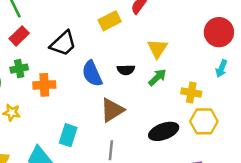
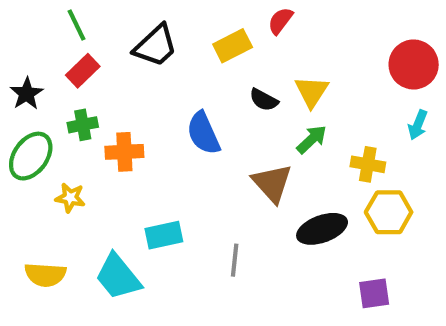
black trapezoid: (63, 43) -> (156, 46), moved
black semicircle: (126, 70) -> (264, 100), moved, turned 30
brown triangle: (112, 110) -> (272, 183), moved, turned -40
cyan rectangle: (68, 135) -> (164, 235), turned 60

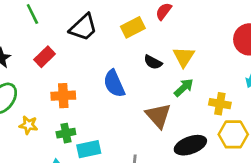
red rectangle: (83, 71) -> (45, 57), moved
green cross: (83, 125) -> (66, 133), moved

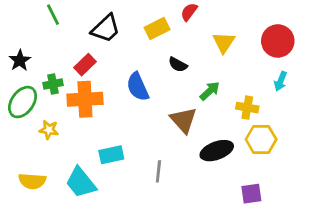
red rectangle: (45, 57) -> (85, 65), moved
yellow triangle: (184, 57) -> (224, 42), moved
orange cross: (63, 96) -> (85, 99), size x1.4
green cross: (66, 133) -> (53, 84), moved

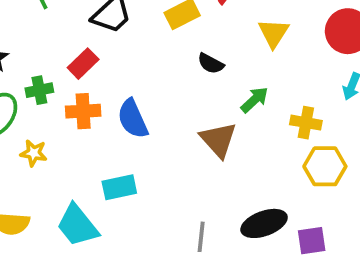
blue semicircle: (138, 87) -> (133, 119), moved
orange cross: (85, 99) -> (83, 111), size x0.7
black ellipse: (217, 151) -> (264, 223), moved
gray line: (158, 171) -> (201, 237), moved

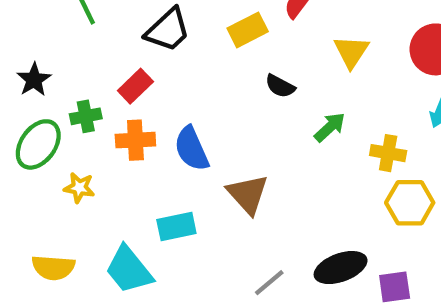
brown triangle: (218, 140) -> (248, 194), moved
gray line: (201, 237) -> (269, 283), turned 44

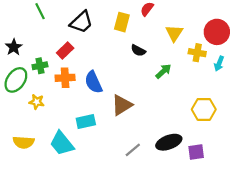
yellow rectangle: (248, 30) -> (122, 22), turned -48
yellow cross: (388, 153) -> (197, 53), moved
brown triangle: (248, 194) -> (122, 105), turned 40

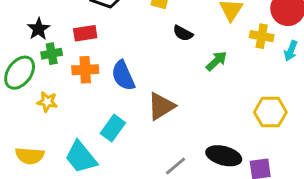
black star: (14, 47) -> (39, 29), moved
red rectangle: (65, 50) -> (85, 33), turned 35
cyan rectangle: (86, 121) -> (113, 128), turned -42
black ellipse: (169, 142) -> (224, 156), turned 35

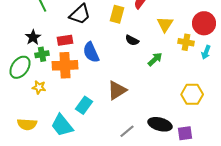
orange cross: (85, 70) -> (65, 65), size x1.4
blue semicircle: (123, 76) -> (91, 52), moved

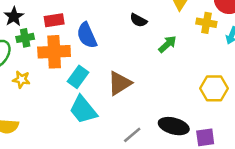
cyan rectangle: (84, 105) -> (78, 77), moved
cyan trapezoid: (62, 125) -> (83, 110), moved

